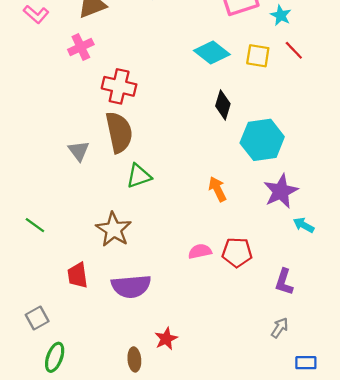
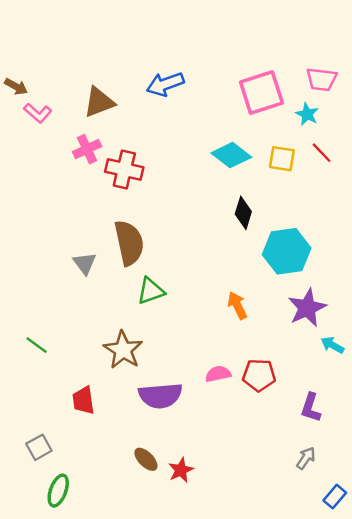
red cross: (119, 86) -> (124, 170), moved
purple semicircle: (131, 286) -> (160, 396), moved
brown ellipse: (134, 359) -> (146, 459), moved, turned -40
blue rectangle: (306, 363) -> (335, 497), turned -50

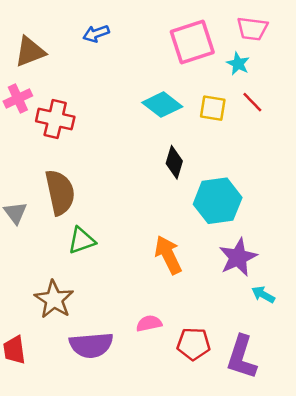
blue arrow: (165, 84) -> (96, 34), size x0.7
orange arrow: (237, 305) -> (168, 255), size x1.4
red pentagon: (259, 375) -> (193, 344), moved
purple L-shape: (311, 408) -> (242, 357), size x1.5

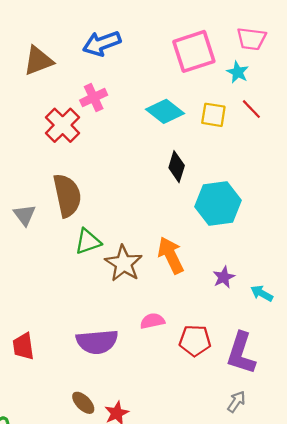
blue arrow: (96, 34) -> (102, 43), size x1.5
pink cross: (18, 99) -> (94, 98), moved
red cross: (55, 119) -> (63, 125), turned 32
purple star: (238, 257) -> (224, 277), moved, size x0.6
brown star: (54, 299) -> (124, 263), moved

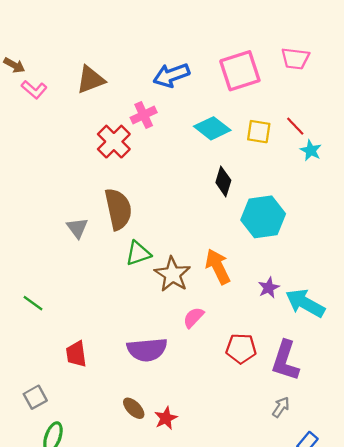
blue arrow: (102, 43) -> (171, 75), moved
cyan star: (238, 72) -> (311, 150), moved
cyan arrow: (262, 293) -> (305, 303), size x1.8
pink semicircle: (152, 321) -> (193, 318), moved, turned -35

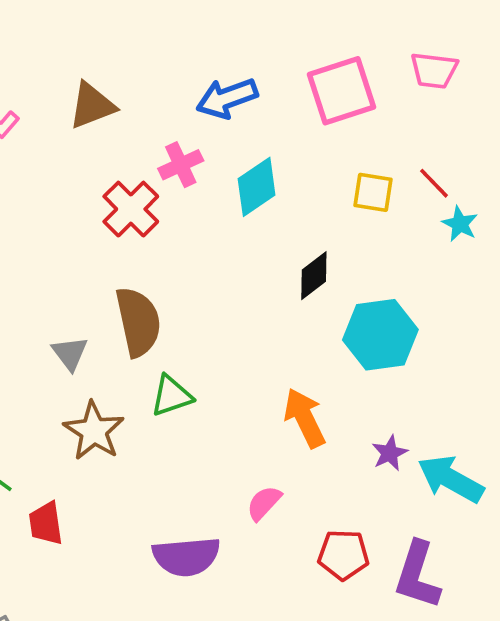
cyan diamond: (212, 128) -> (257, 187), moved, turned -72
black diamond: (223, 181) -> (314, 276), turned 36
brown star: (172, 274) -> (94, 431), moved
red trapezoid: (76, 354) -> (46, 523), moved

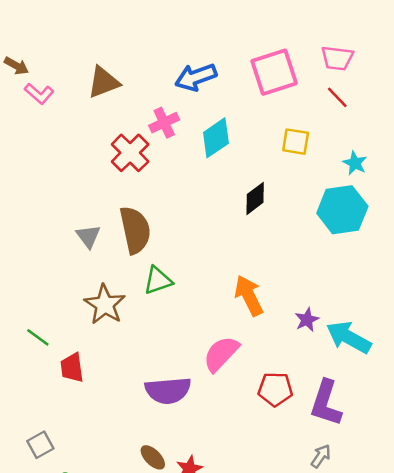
red line: (434, 183) -> (337, 97), moved
cyan hexagon: (380, 335) -> (342, 210), moved
gray triangle: (70, 353) -> (88, 236), moved
pink semicircle: (264, 503) -> (221, 354), size x1.5

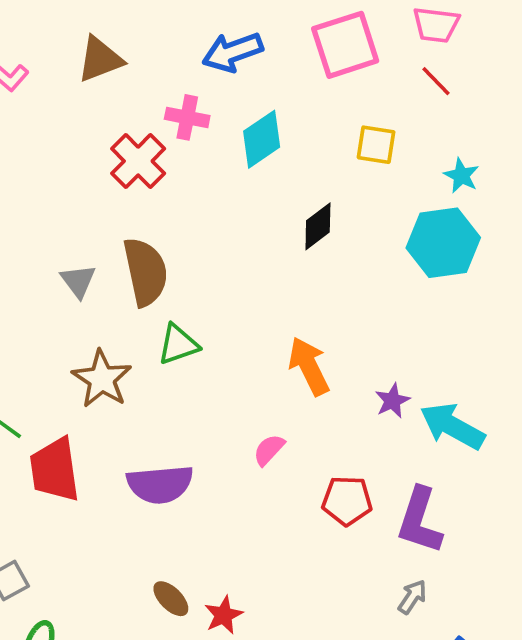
pink cross: (164, 123) -> (187, 117), turned 36
pink semicircle: (221, 354) -> (269, 450), size x0.6
red trapezoid: (72, 368) -> (55, 470), size x1.5
purple semicircle: (168, 390) -> (160, 484), moved

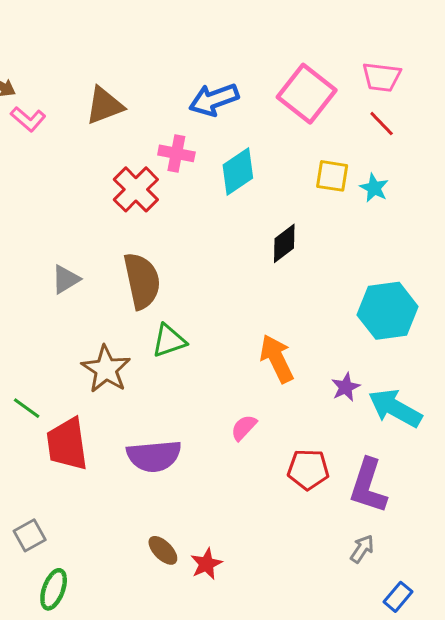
pink square: (345, 45) -> (307, 94), turned -34
cyan star: (461, 176) -> (374, 188), moved
cyan hexagon: (443, 243) -> (388, 311), moved
gray triangle: (78, 281) -> (66, 279), moved, turned 36

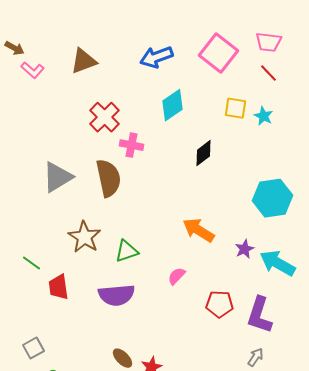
pink cross: (176, 153) -> (132, 145), moved
gray triangle: (66, 279) -> (58, 177), size x1.6
green triangle: (169, 341) -> (126, 251), moved
orange arrow: (277, 359) -> (198, 230), turned -32
red trapezoid: (67, 444) -> (58, 287), size x0.7

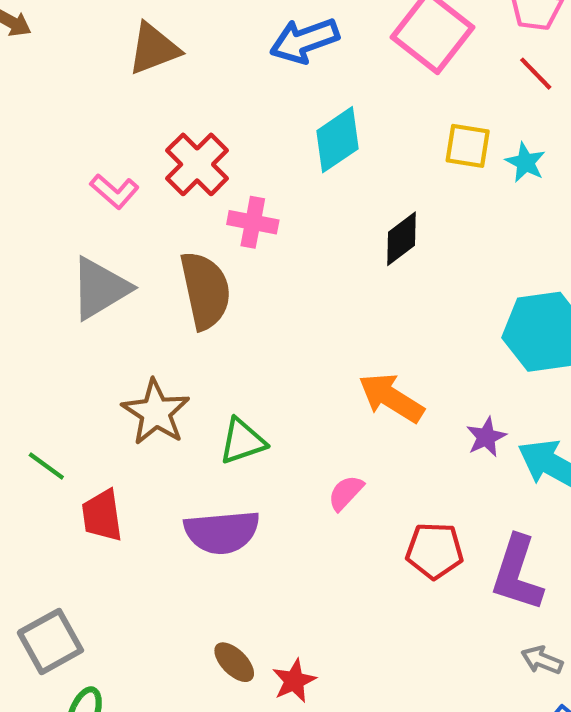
pink L-shape: (32, 70) -> (114, 191), moved
gray square: (34, 348) -> (50, 642), size x1.4
gray arrow: (256, 357) -> (542, 660), moved, turned -102

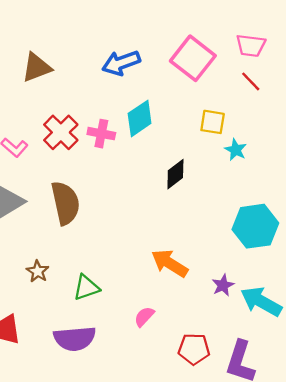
cyan star: (525, 162) -> (236, 150), moved
pink cross: (253, 222) -> (101, 134), moved
brown star: (156, 412) -> (38, 271), size x0.6

